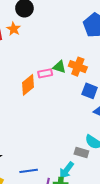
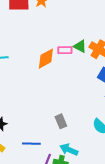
gray rectangle: (81, 152) -> (61, 121), moved, turned 40
cyan arrow: (66, 170) -> (69, 150), turned 66

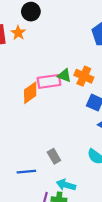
pink rectangle: (65, 50) -> (49, 81), size x1.5
blue line: (31, 144) -> (26, 172), moved

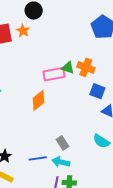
orange diamond: (30, 93) -> (39, 100), moved
cyan arrow: (66, 185) -> (61, 162), moved

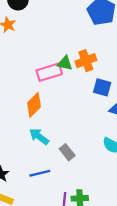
orange cross: (86, 67) -> (86, 61), turned -36
cyan arrow: (61, 162) -> (39, 137), moved, turned 30

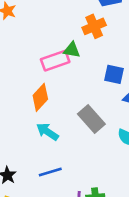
orange cross: (86, 61) -> (94, 26), moved
gray rectangle: (67, 152) -> (91, 119), moved, size x1.5

